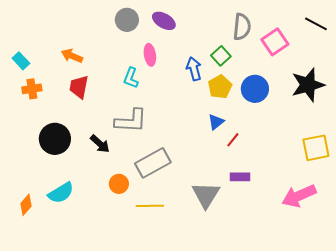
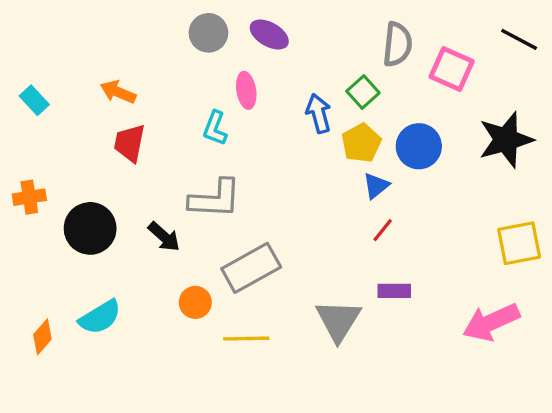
pink square: (275, 42) -> (452, 69), turned -32
orange cross: (32, 89) -> (29, 197), moved
blue triangle: (216, 122) -> (376, 186), moved

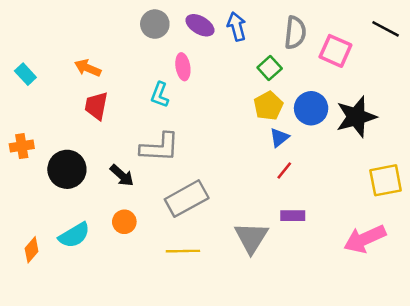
blue arrow: (319, 113) -> (237, 26), moved
black star: (506, 140) -> (356, 117), moved
orange circle: (195, 302) -> (124, 222), moved

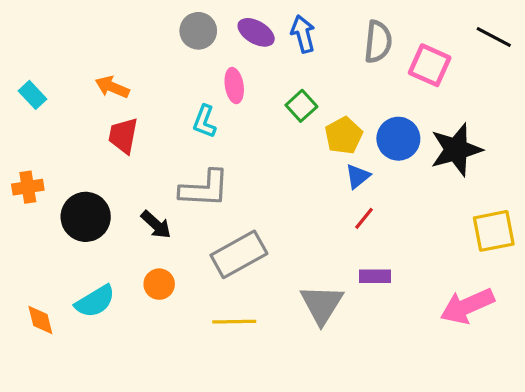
green square: (270, 68) -> (301, 106), moved
orange diamond: (32, 250) -> (40, 320), turned -55

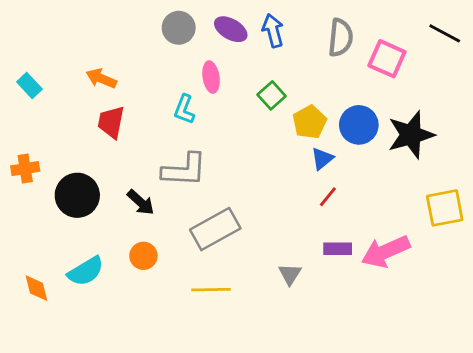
gray triangle: (322, 304) -> (290, 274), size x0.6
pink arrow: (467, 306) -> (386, 252), moved

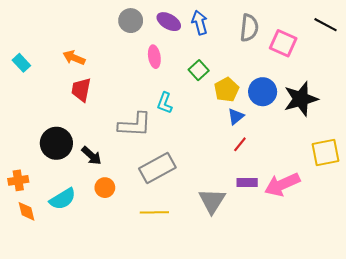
cyan L-shape: (184, 109) -> (165, 103), moved
orange cross: (25, 169) -> (18, 180), moved
black arrow: (141, 202) -> (91, 156), moved
gray triangle: (290, 274) -> (212, 201), size x1.6

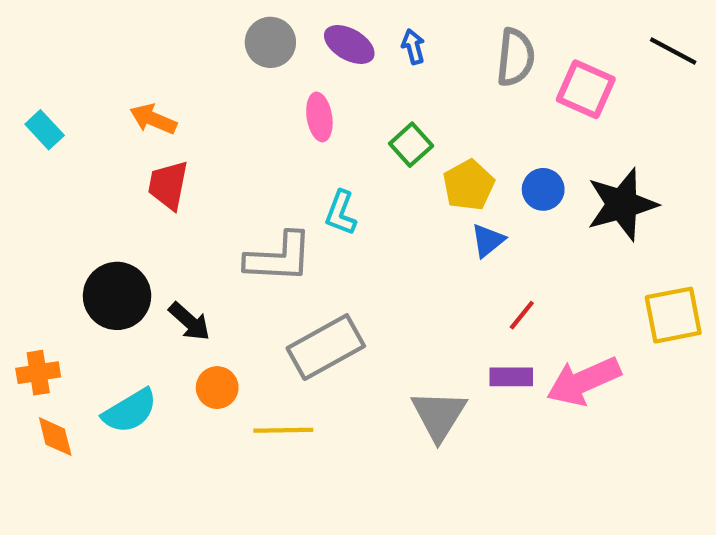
blue arrow: (200, 23) -> (413, 47), size x0.7
blue circle: (263, 92) -> (543, 189), size x0.7
red line: (240, 144) -> (522, 315), moved
yellow line: (154, 212) -> (283, 430), moved

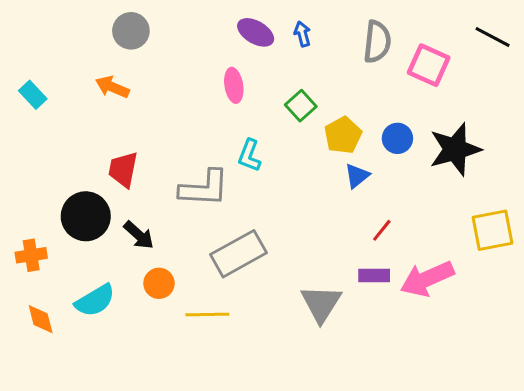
gray circle: (270, 42) -> (131, 31), moved
red trapezoid: (168, 185) -> (123, 170), moved
orange cross: (38, 373) -> (31, 255), moved

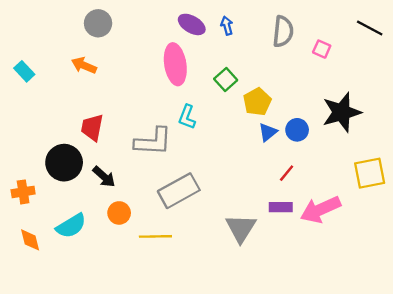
pink square: (429, 65) -> (322, 49), size x0.6
pink ellipse: (234, 85) -> (175, 64), size x1.6
blue circle: (397, 138) -> (297, 130), moved

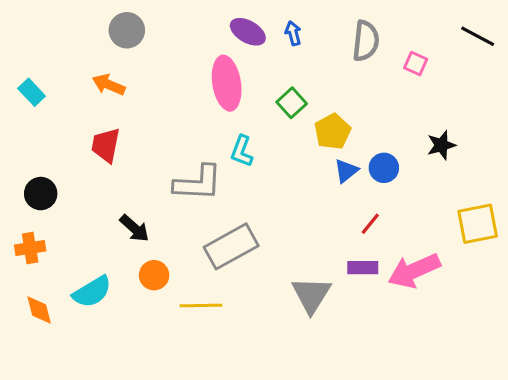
black star: (342, 112) -> (441, 145), size x0.6
red trapezoid: (92, 127) -> (106, 145), moved
black circle: (64, 163) -> (41, 194), moved, size x0.7

